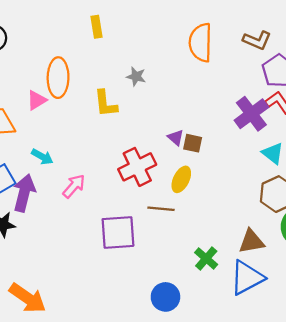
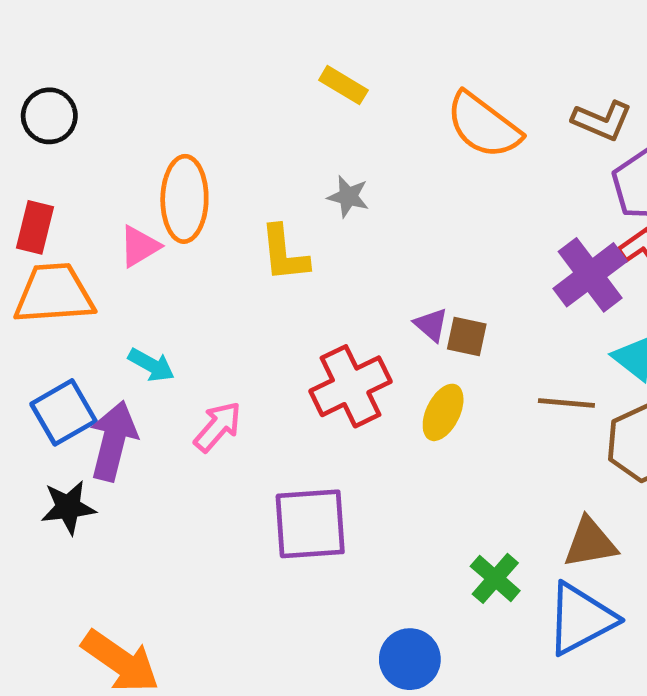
yellow rectangle: (96, 27) -> (343, 85), moved, turned -50
orange semicircle: (201, 43) -> (483, 125), turned -54
brown line: (161, 209) -> (566, 403), moved

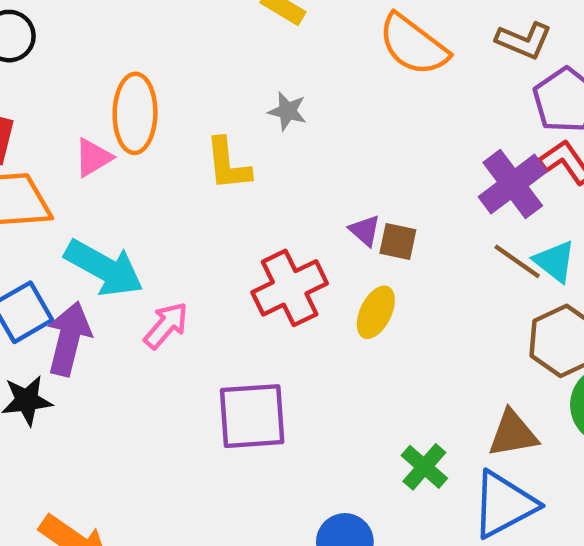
cyan arrow: (151, 365) -> (104, 268), size x1.8
brown line: (566, 403) -> (517, 261), moved, turned 30

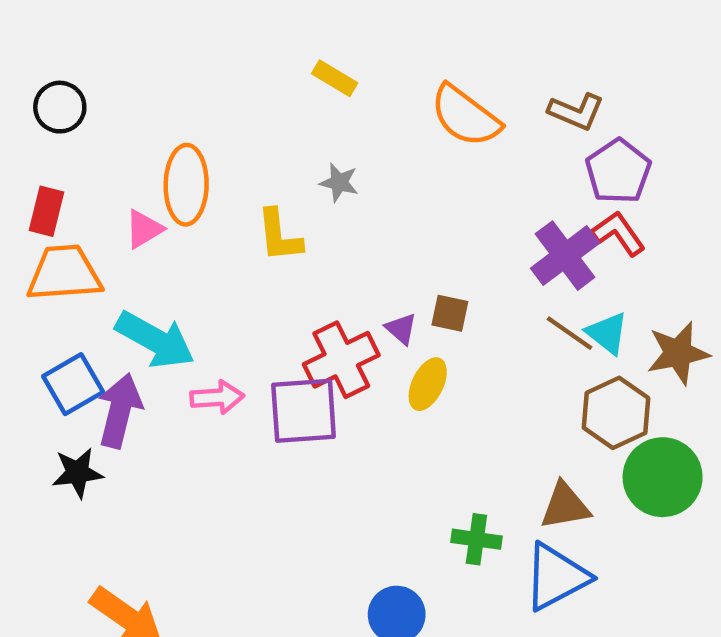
purple triangle: (365, 230) -> (401, 329), moved
pink arrow: (166, 325) -> (217, 397), turned 45
purple square: (252, 416) -> (304, 411), moved
green cross: (424, 467) -> (476, 539), turned -33

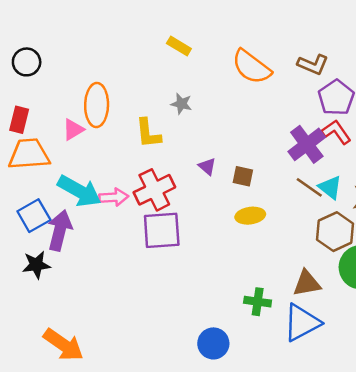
purple triangle: (401, 329) -> (207, 166), moved
red cross: (341, 360) -> (154, 190), moved
yellow ellipse: (428, 384) -> (250, 216), moved, turned 56
pink arrow: (217, 397) -> (114, 197), moved

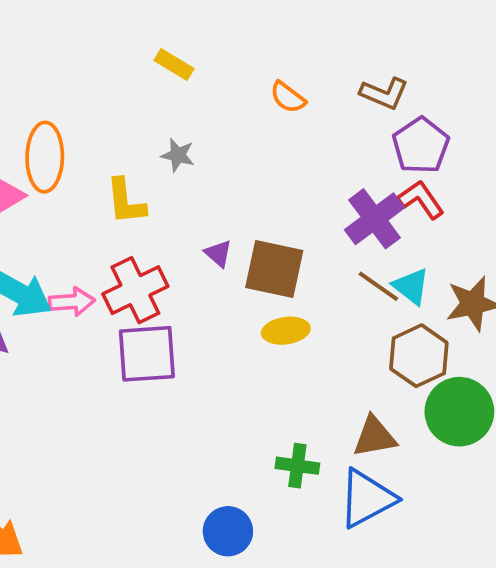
orange semicircle: (251, 67) -> (288, 97), size x0.6
brown square: (243, 176) -> (274, 269), size x1.8

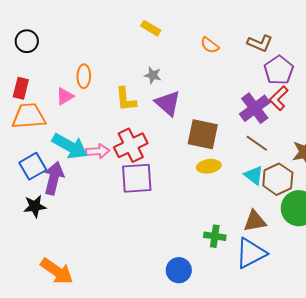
orange ellipse: (45, 157) -> (84, 76), size x0.7
red L-shape: (421, 200) -> (279, 98), turned -100
purple triangle: (218, 254) -> (168, 103), moved, size x1.8
cyan triangle: (411, 286) -> (254, 175), moved

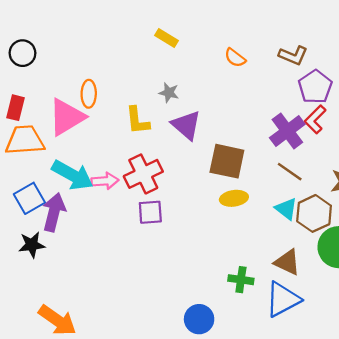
pink triangle: (65, 96) -> (67, 117), size x1.8
purple square: (137, 178) -> (150, 212), size x0.7
brown triangle: (255, 221) -> (287, 262), turned 35

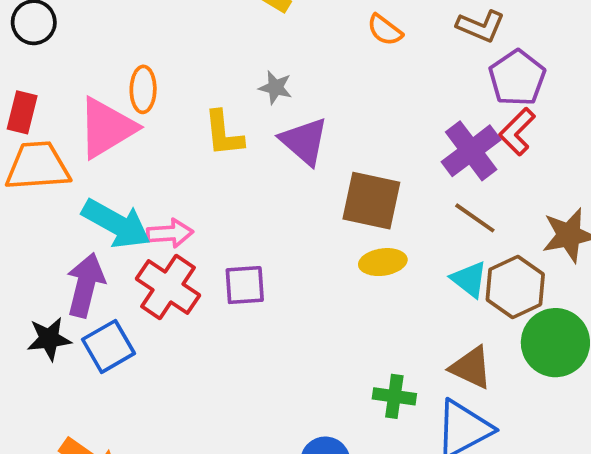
red cross: (143, 174) -> (168, 287), moved, turned -30
blue square: (29, 198) -> (109, 346), moved

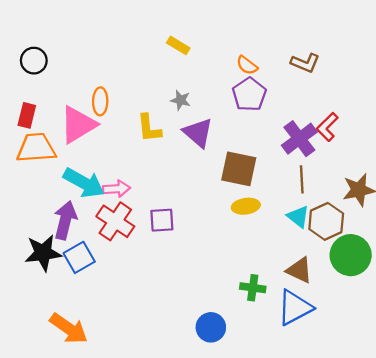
purple pentagon: (517, 78) -> (249, 94), moved
brown line: (475, 218) -> (302, 179), turned 52
black star: (49, 339) -> (43, 253), size x1.4

